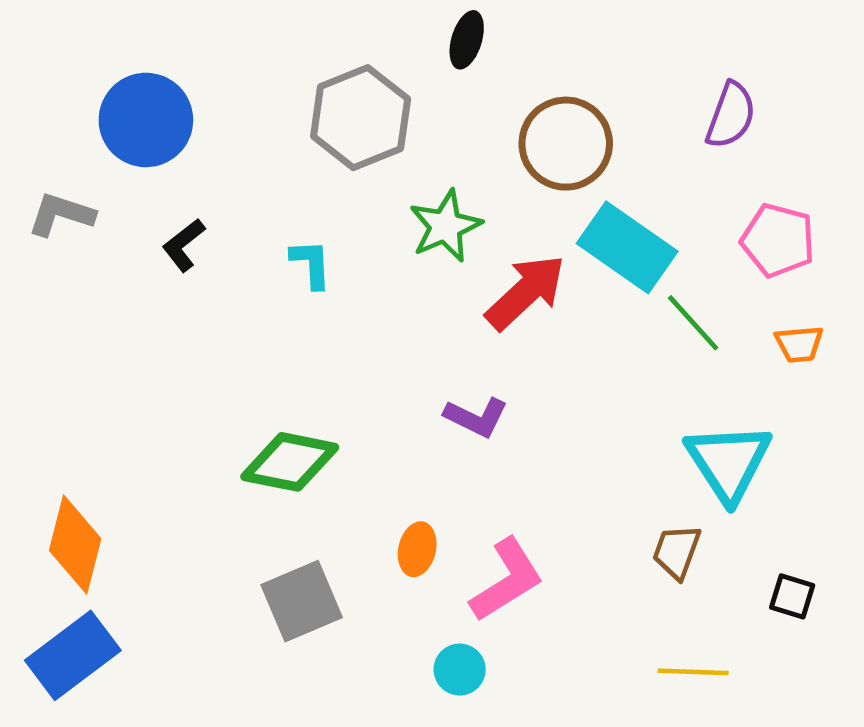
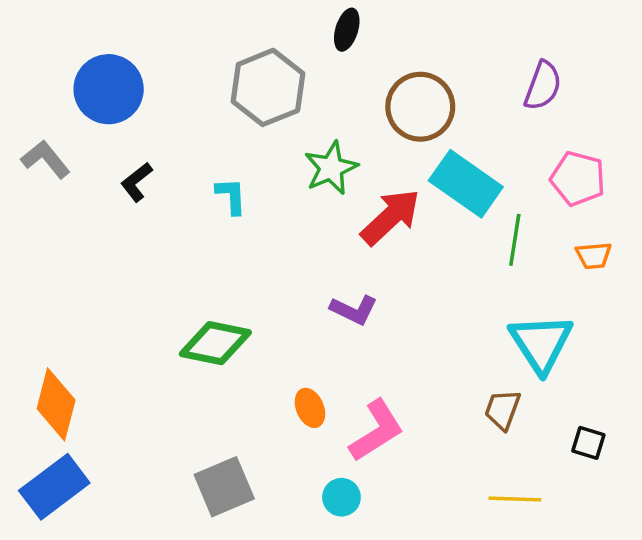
gray L-shape: (61, 214) -> (46, 159), turned 33
green line: (693, 323) -> (515, 240), turned 51
orange ellipse: (417, 549) -> (310, 408), turned -36
gray square: (302, 601) -> (224, 487), moved

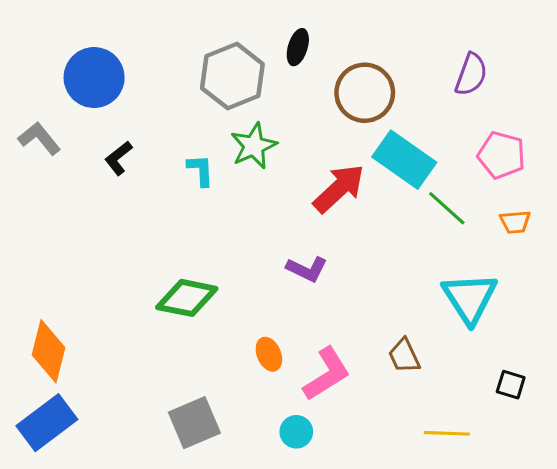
black ellipse: (347, 30) -> (298, 47), moved
green star: (331, 168) -> (254, 146), moved
green line: (515, 240) -> (447, 208), turned -57
brown trapezoid: (503, 410) -> (404, 356), moved, turned -45

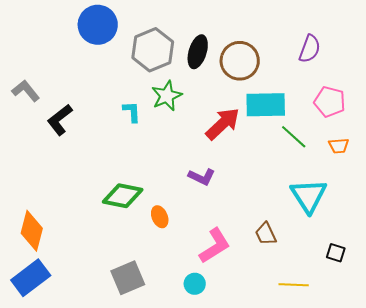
black ellipse: (298, 47) -> (198, 52), moved, size x1.4
blue circle: (94, 78) -> (98, 25), moved
black L-shape: (118, 158) -> (60, 120), moved, size x1.4
cyan rectangle: (404, 160) -> (266, 105), turned -36
orange ellipse: (269, 354) -> (160, 217), moved

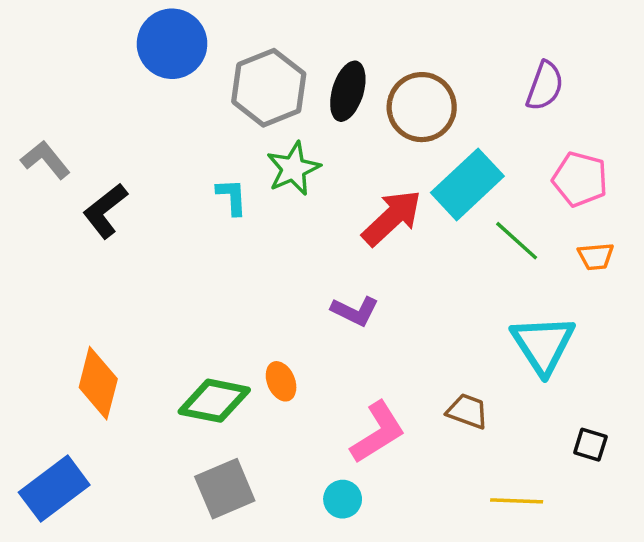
cyan rectangle: (266, 105) -> (467, 184), turned -42
green diamond: (123, 196) -> (214, 401), moved
orange diamond: (32, 231) -> (98, 383), moved
brown trapezoid: (266, 234) -> (467, 411), turned 135

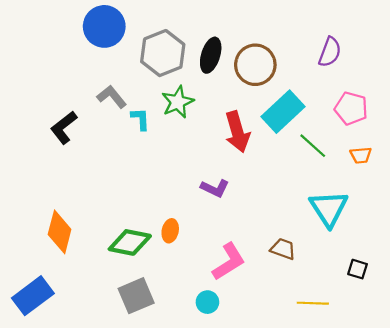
gray L-shape: (45, 160) -> (112, 97), moved
red arrow: (392, 218) -> (237, 132), turned 117
orange ellipse: (281, 381) -> (170, 231), turned 35

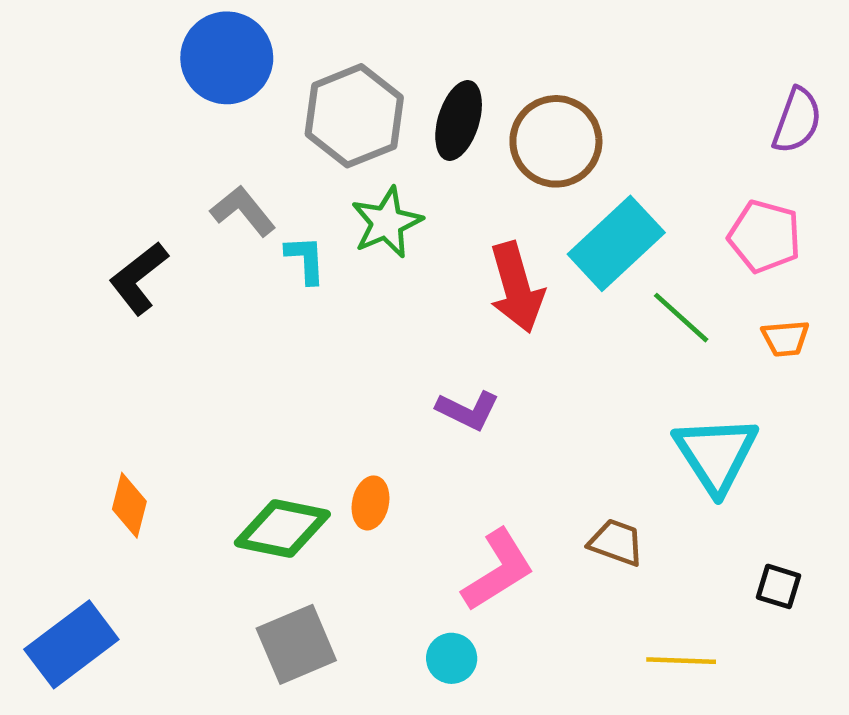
purple semicircle: (330, 52) -> (797, 120), moved
orange diamond: (60, 232) -> (129, 505), size x0.7

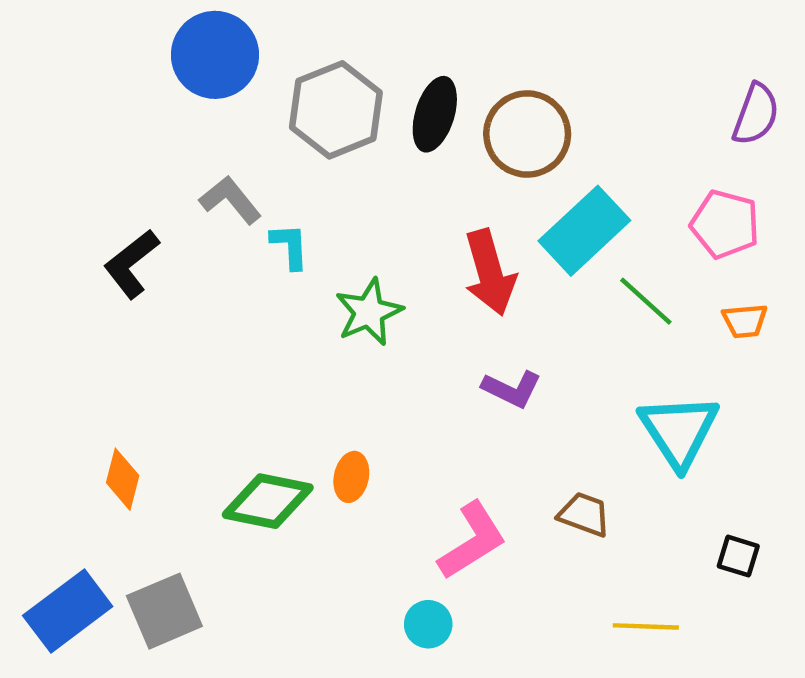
green star: (387, 222) -> (369, 312), moved
purple L-shape: (468, 410) -> (512, 389), moved
gray square: (296, 644) -> (164, 611), moved

